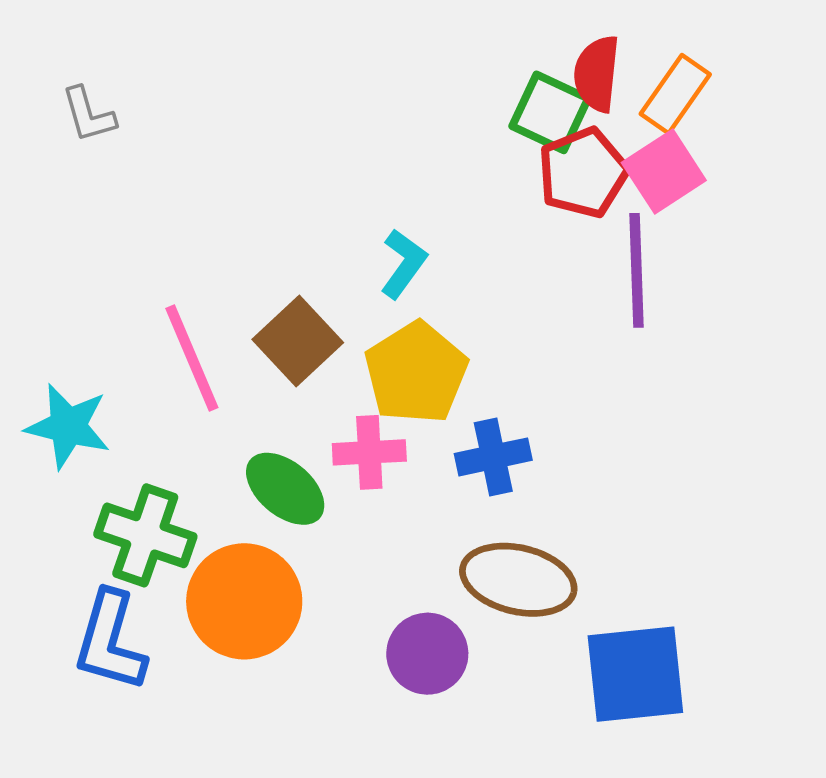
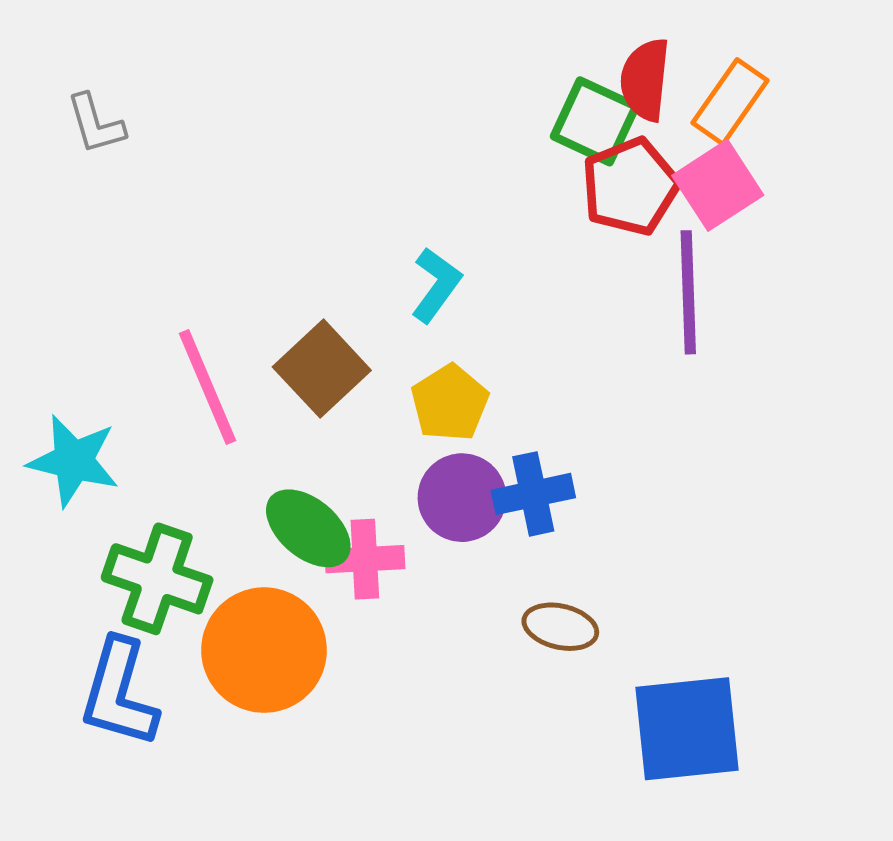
yellow pentagon: (416, 373) -> (450, 403), size x0.7
pink cross: (369, 452) -> (365, 559), moved
brown ellipse: (518, 580) -> (560, 627), size x0.6
purple circle: (427, 654) -> (462, 498), moved

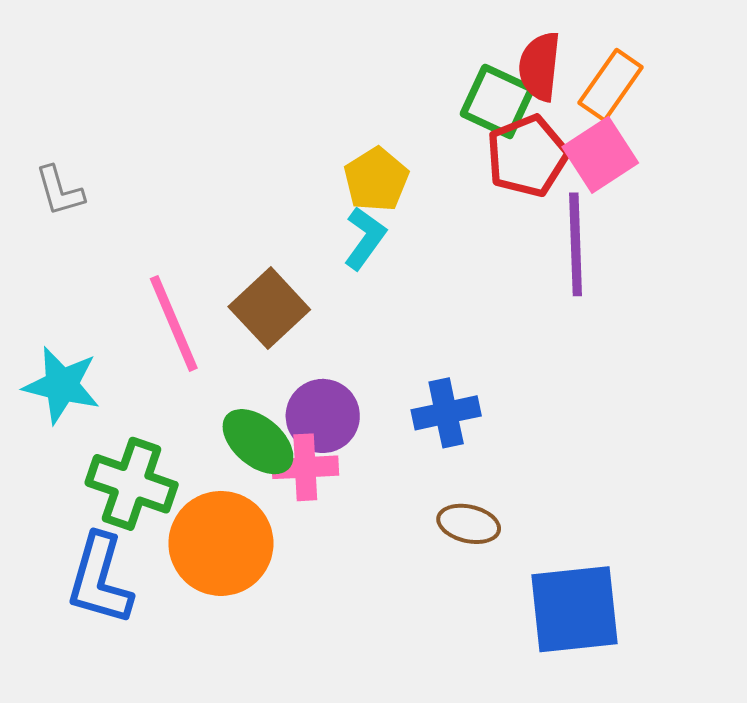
gray L-shape: (96, 124) -> (60, 191), moved
yellow pentagon: (450, 403) -> (376, 180), moved
purple circle: (462, 498) -> (323, 416), moved

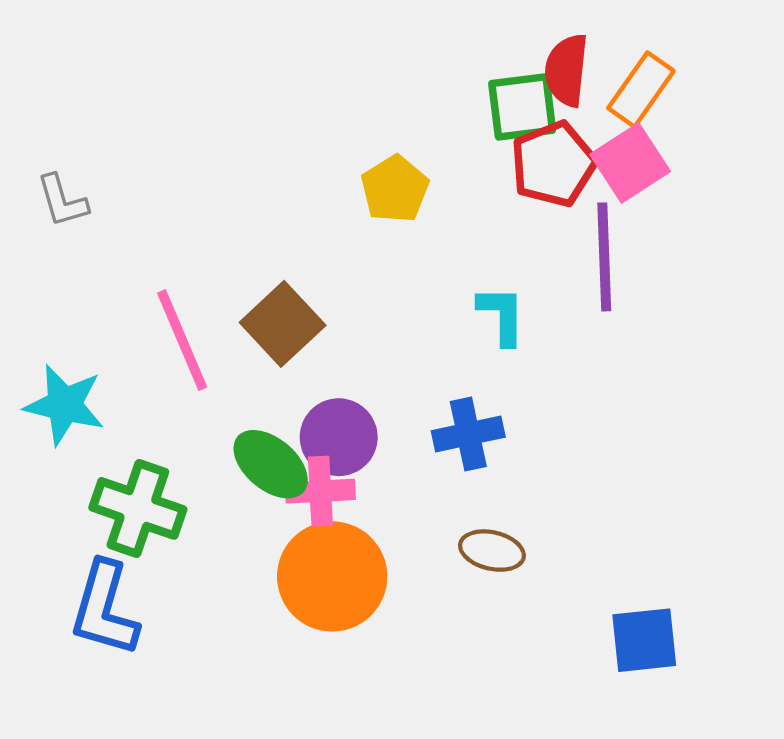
green square: (497, 101) -> (522, 107), turned -32
cyan L-shape: (365, 238) -> (502, 315), moved, turned -36
orange circle: (221, 543) -> (332, 576), moved
blue square: (575, 609) -> (644, 640), moved, size x0.7

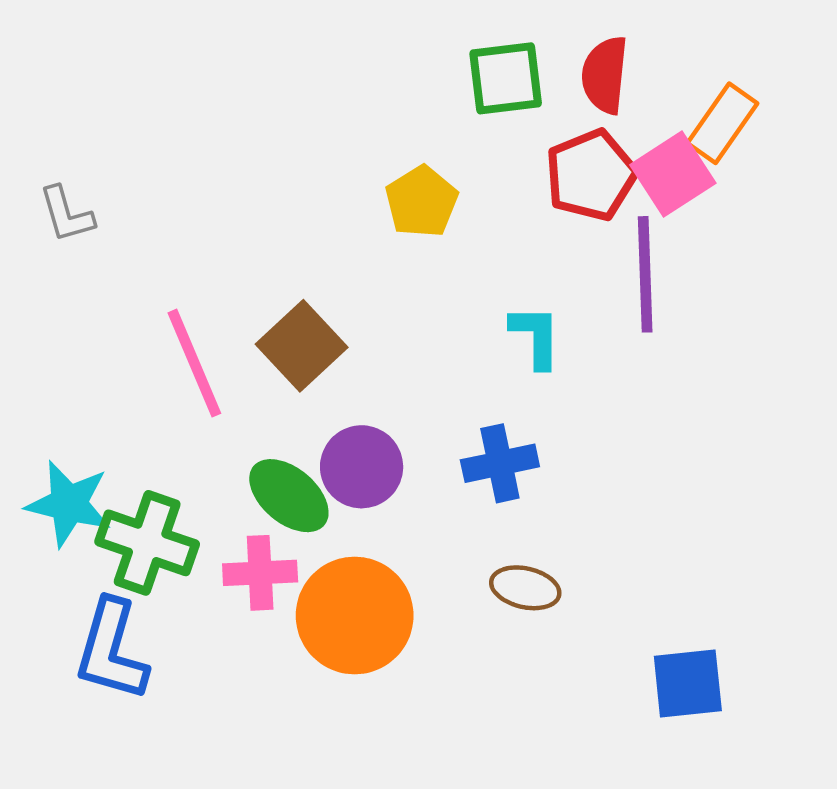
orange rectangle: (641, 90) -> (722, 123), moved
green square: (522, 107) -> (506, 78), moved
cyan star: (64, 405) -> (69, 504), moved
pink cross: (320, 491) -> (260, 573), moved

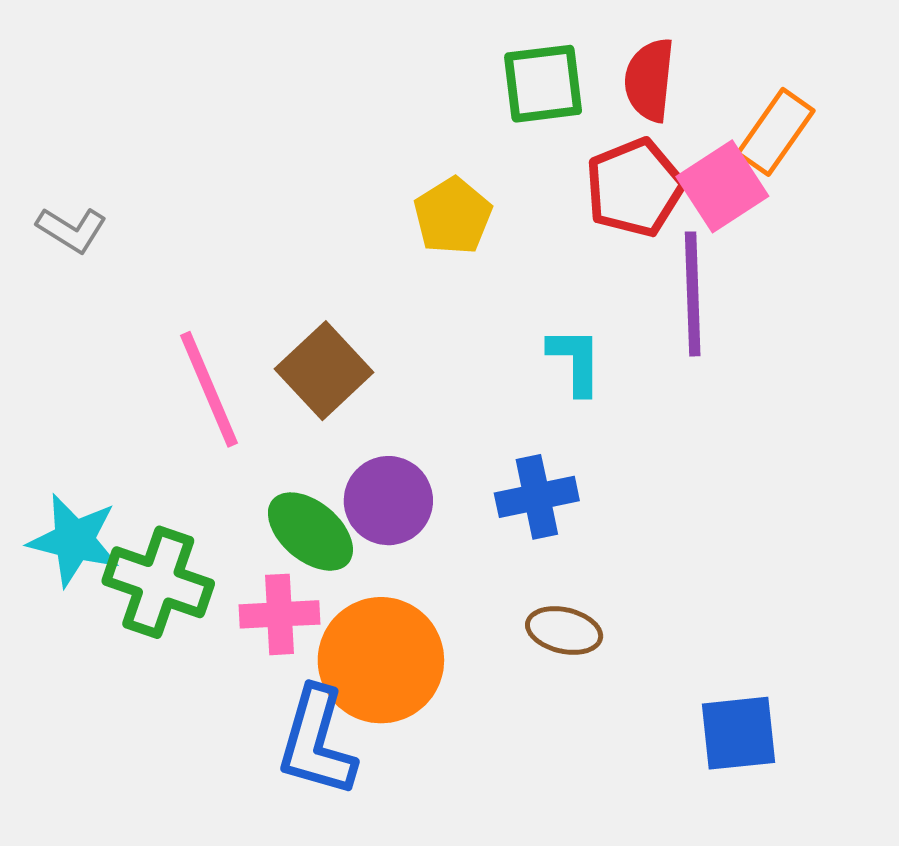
gray L-shape: (66, 214) -> (72, 230), turned -42
blue L-shape: (111, 650) -> (317, 742), moved

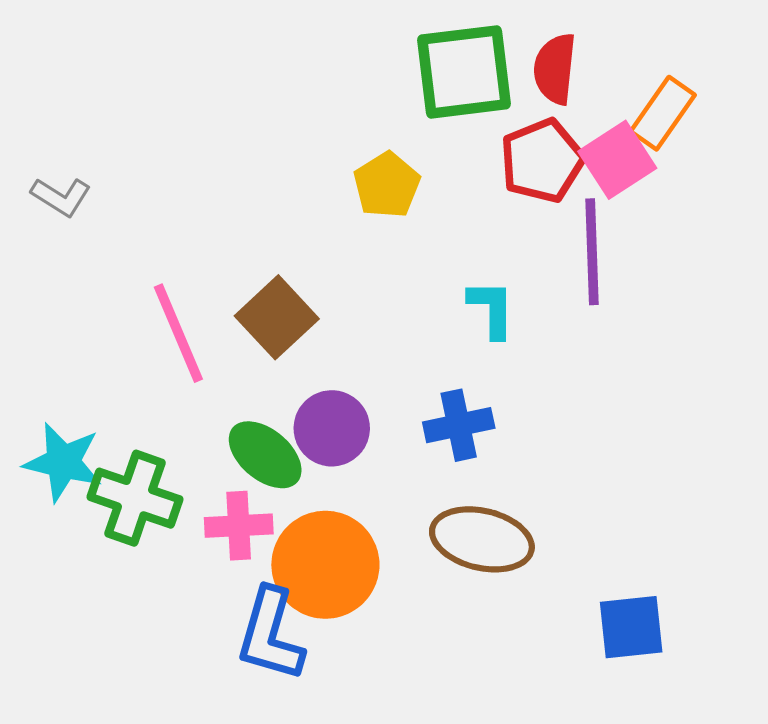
green square: (543, 84) -> (464, 72), size x1.4
brown ellipse: (564, 631) -> (482, 539), size x1.6

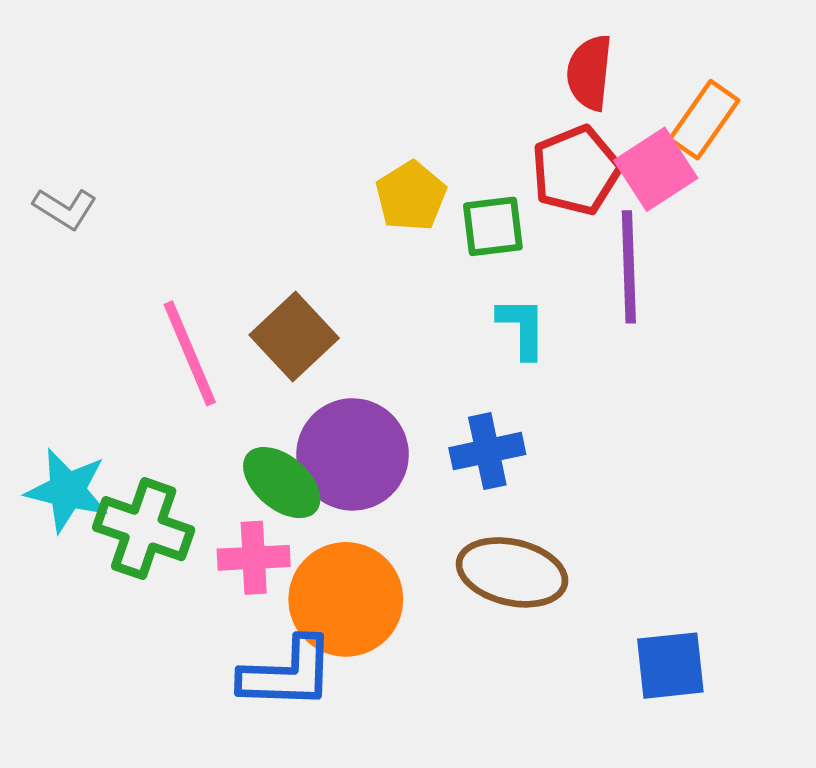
green square: (464, 72) -> (493, 226), moved, size x0.6
purple circle: (332, 428) -> (353, 454), size x1.4
blue L-shape: (270, 635) -> (287, 673), turned -104

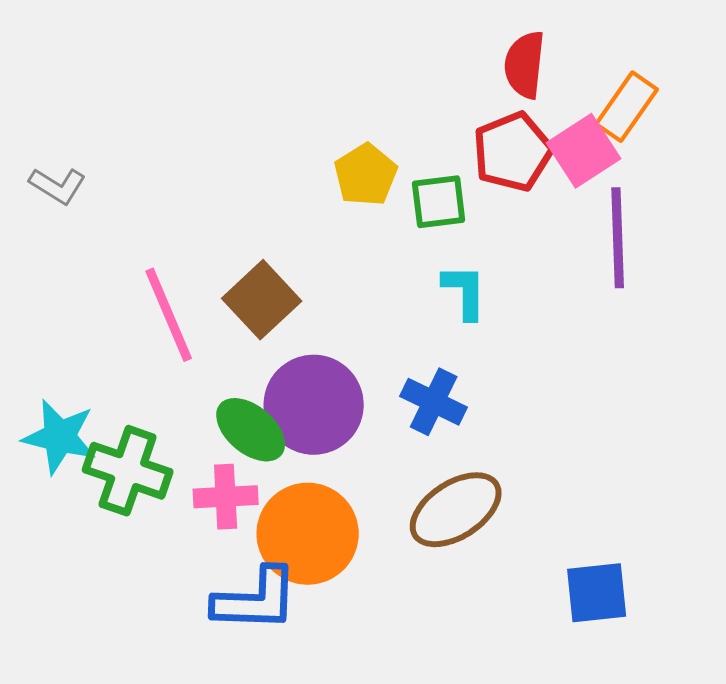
purple line: (629, 267) -> (618, 238), moved
blue cross: (487, 451) -> (434, 402), turned 38
brown ellipse: (512, 572) -> (456, 510), turned -46

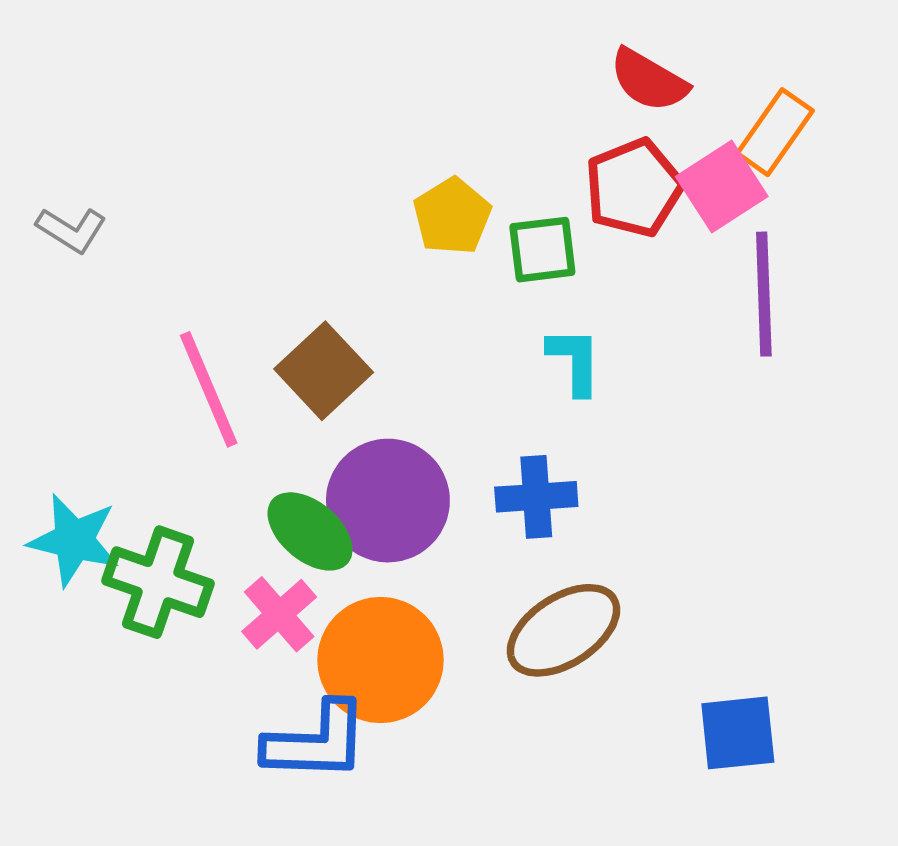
red semicircle: (525, 65) -> (649, 80), turned -66
blue cross: (434, 402) -> (536, 497), turned -30
pink cross: (226, 497) -> (279, 614), turned -38

